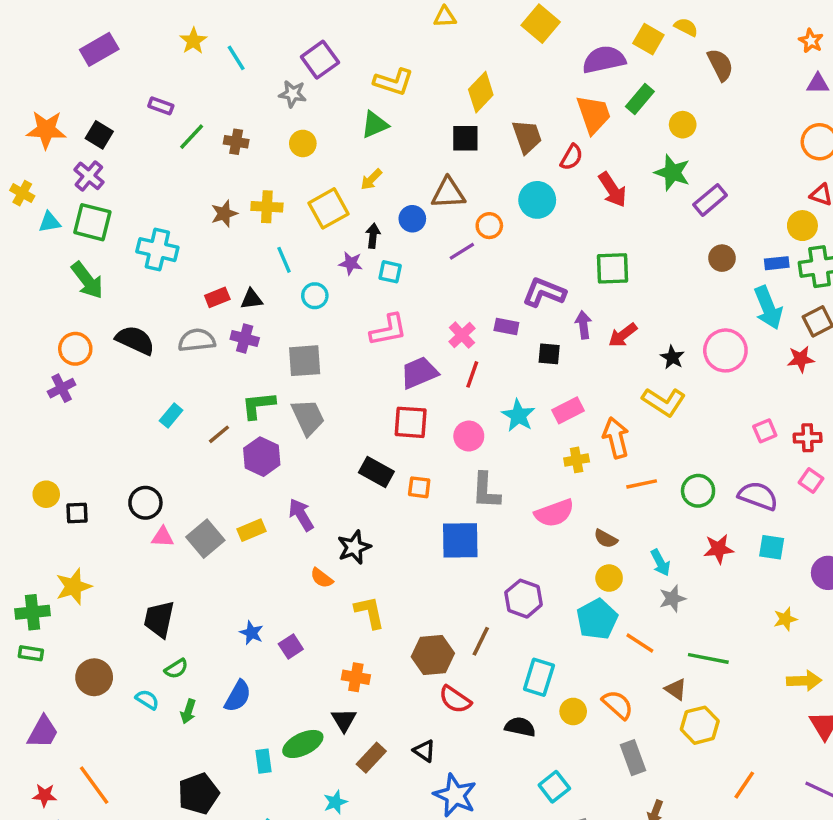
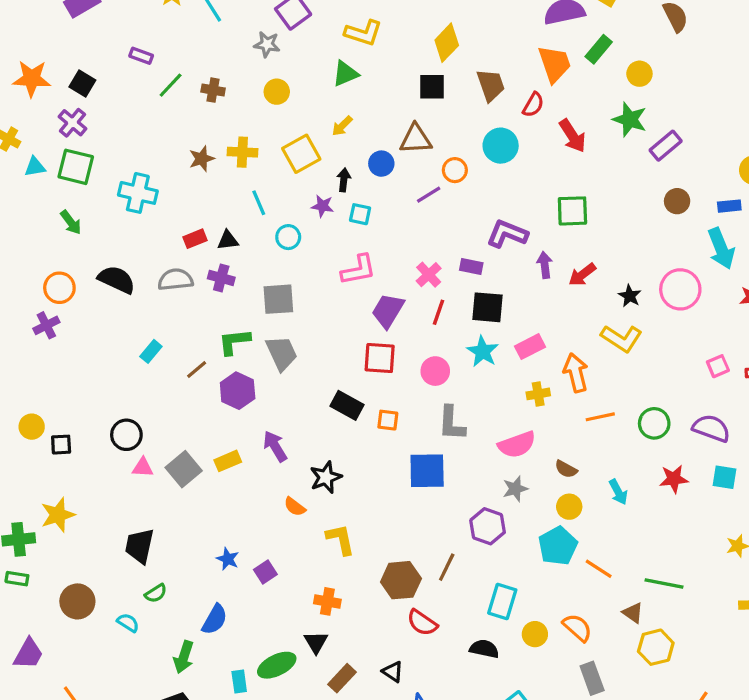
green arrow: (87, 280) -> (71, 222), size x0.7
black square: (549, 354) -> (488, 307), moved, size x1.5
purple trapezoid: (419, 373) -> (388, 311), turned -36
gray star: (672, 599) -> (515, 489), moved
green arrow: (188, 711) -> (184, 657), moved, size x1.4

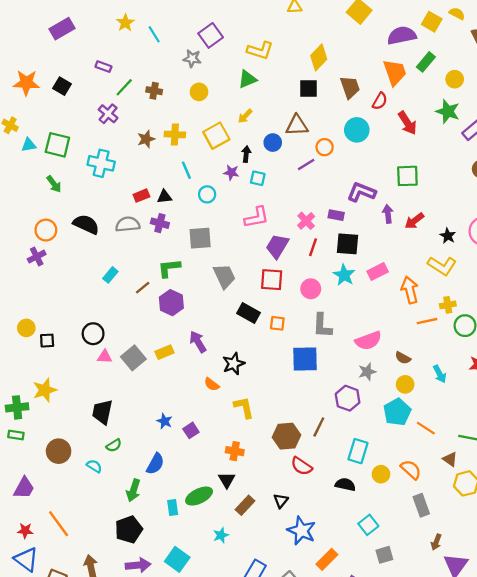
purple cross: (73, 123) -> (108, 114), moved
gray trapezoid: (282, 353) -> (224, 276), moved
yellow cross: (538, 394) -> (448, 305), moved
black triangle: (393, 672) -> (281, 501), turned 35

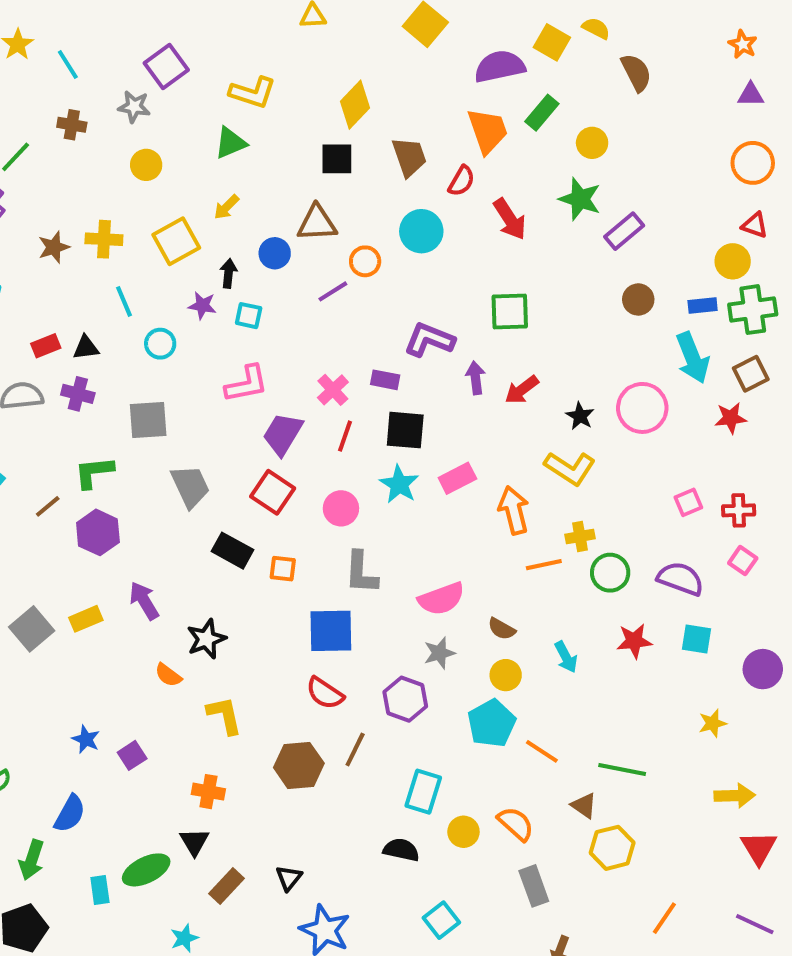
brown cross: (154, 91) -> (72, 125), moved
red square: (272, 280) -> (273, 492), turned 30
red semicircle: (302, 466) -> (325, 693), moved

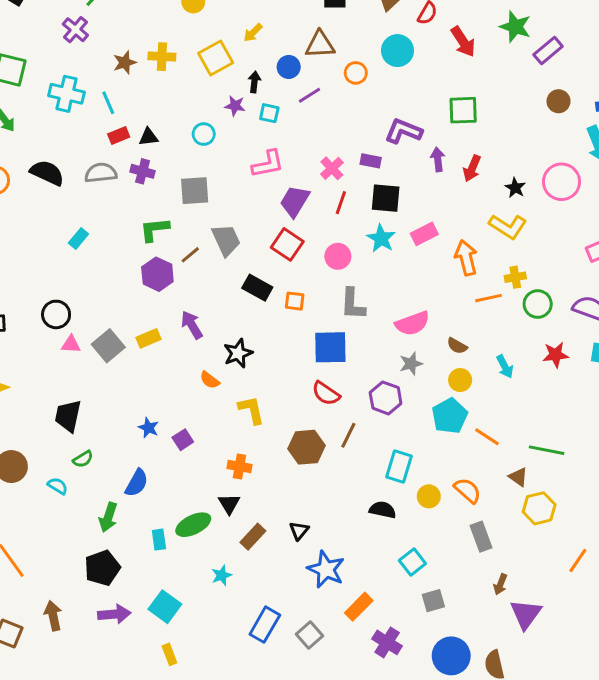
purple line: (333, 291) -> (310, 95), moved
cyan line: (124, 301) -> (108, 103), moved
red arrow: (522, 390) -> (472, 168), turned -30
brown line: (48, 506) -> (190, 255), moved

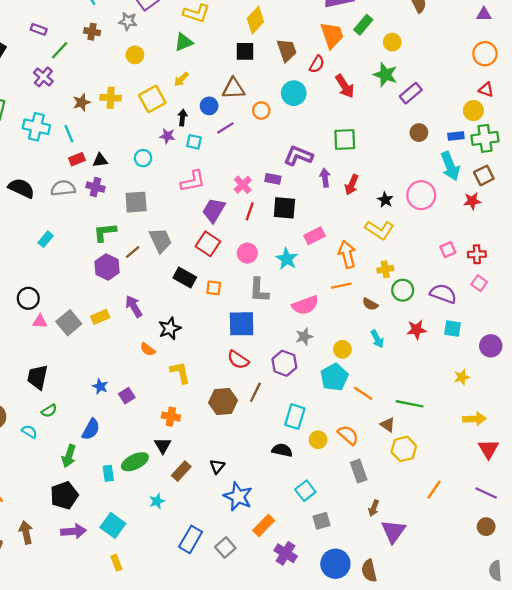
cyan star: (381, 238) -> (287, 259), moved
orange line: (488, 298) -> (341, 286), moved
brown semicircle: (457, 346) -> (370, 304), moved

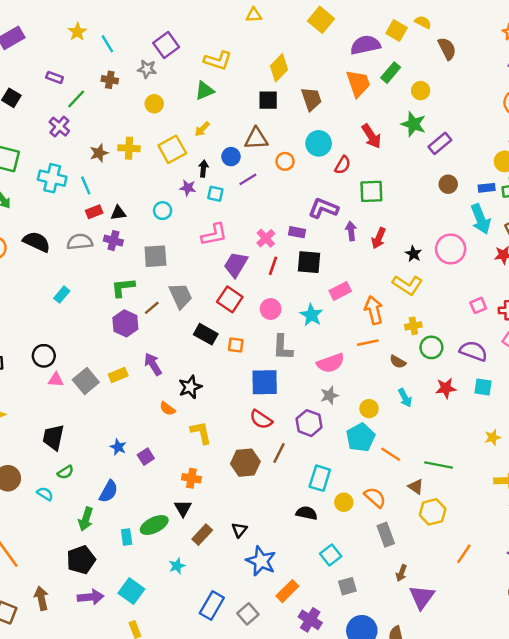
red semicircle: (317, 64) -> (343, 165), moved

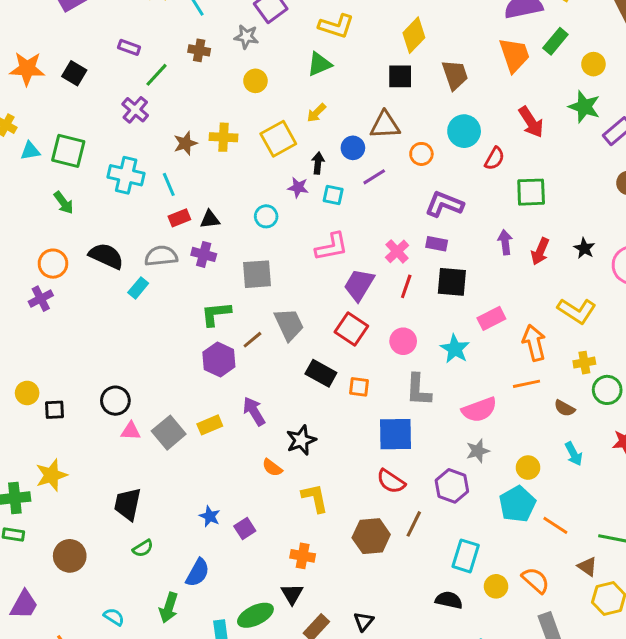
purple L-shape: (323, 208) -> (444, 204), moved
black star: (413, 254) -> (584, 248), moved
cyan rectangle: (62, 295) -> (138, 288), moved
cyan semicircle: (45, 494) -> (114, 617), moved

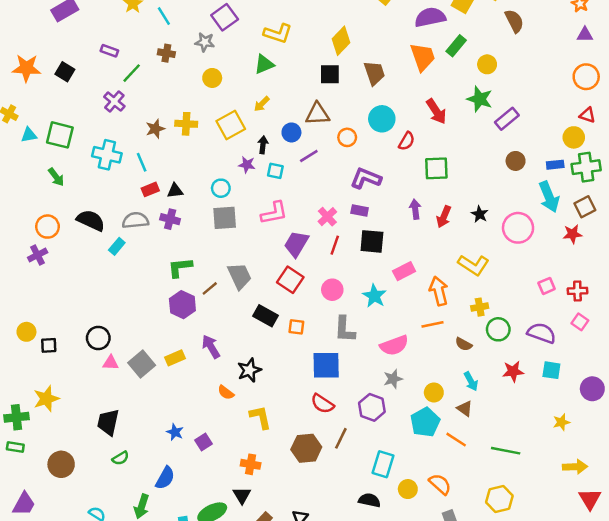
gray square: (257, 274) -> (225, 218), moved
brown triangle: (587, 567) -> (465, 409), moved

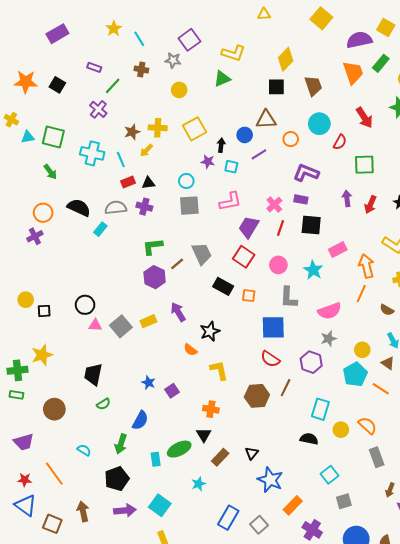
yellow arrow: (262, 104) -> (146, 150), moved
orange line: (433, 324) -> (361, 294), turned -54
purple trapezoid: (24, 504) -> (24, 442), turned 45

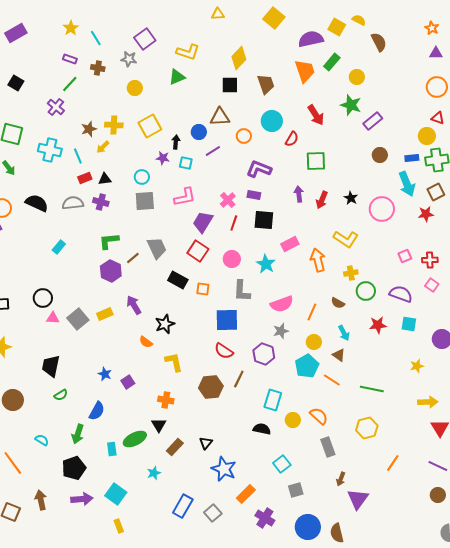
purple rectangle: (94, 67) -> (70, 59), moved
cyan rectangle: (100, 229) -> (59, 247), moved
orange line: (361, 294) -> (312, 312), moved

